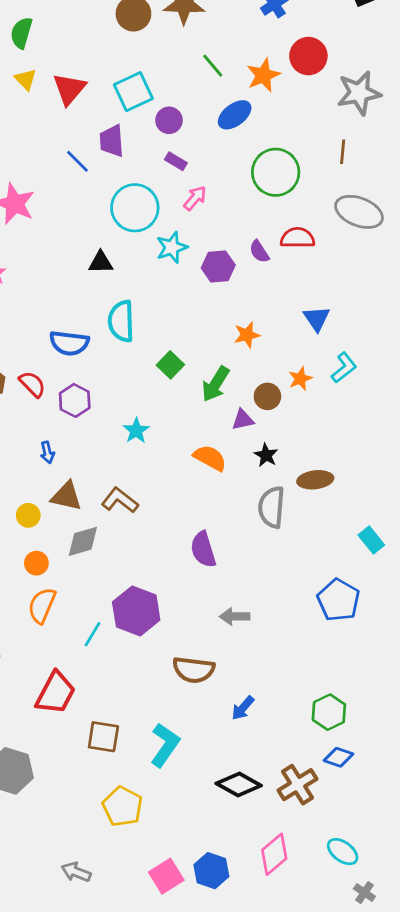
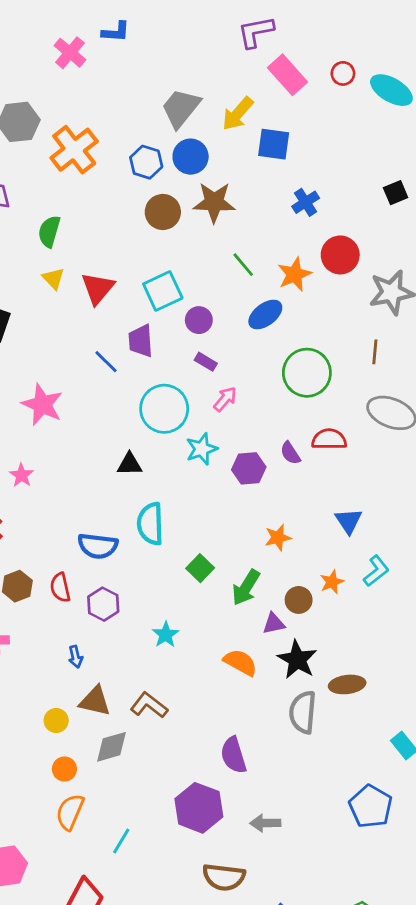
red semicircle: (32, 384) -> (60, 587), turned -148
black star: (266, 455) -> (297, 660), size x1.6
purple hexagon: (136, 611) -> (199, 808), moved

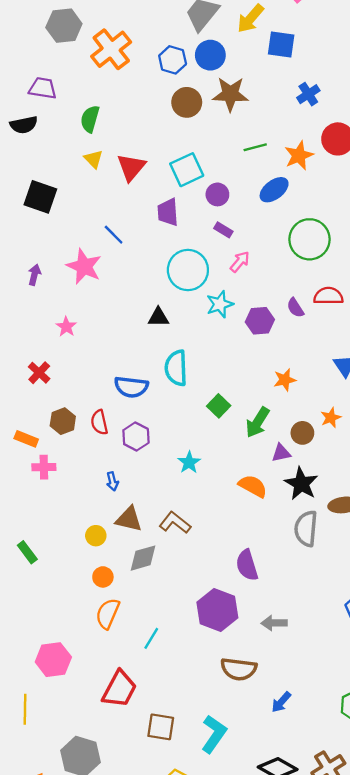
green line: (243, 265) -> (255, 147), turned -65
blue line: (106, 362) -> (114, 235), moved

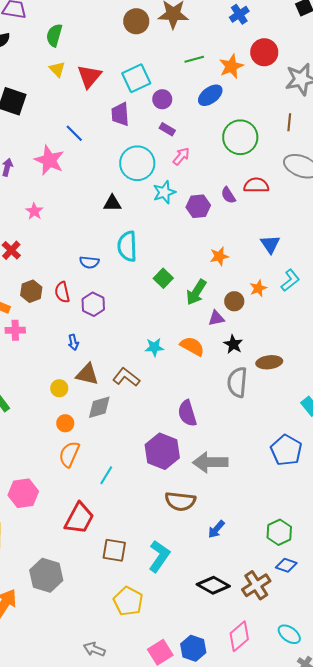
blue semicircle: (131, 387) -> (89, 262), size x0.7
cyan star: (189, 462) -> (154, 347), moved, turned 30
black star: (301, 484) -> (233, 344), size x0.7
gray arrow: (274, 623) -> (210, 462), size x1.6

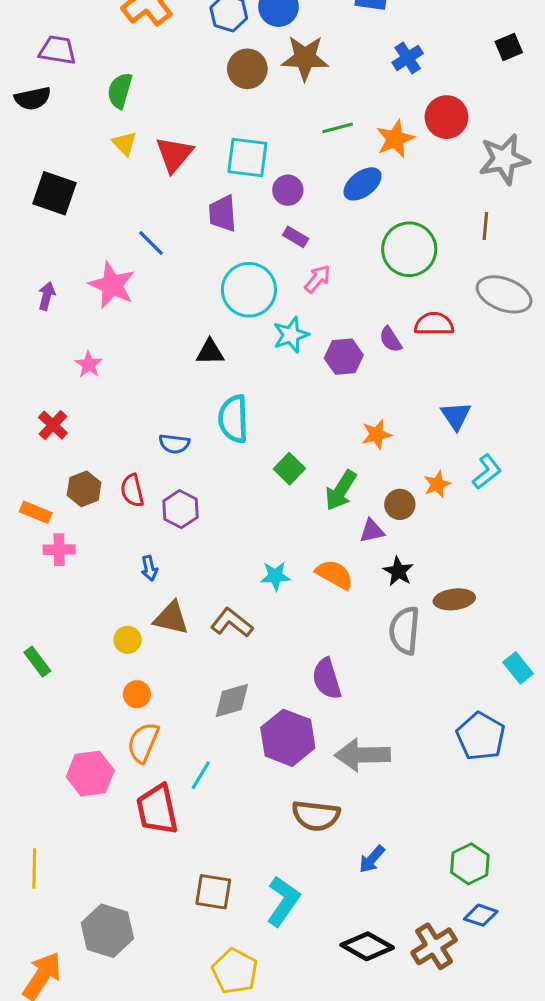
cyan square: (136, 78) -> (247, 158), turned 32
gray diamond: (99, 407) -> (232, 700), moved
pink hexagon: (23, 493) -> (90, 774), moved
red trapezoid: (79, 518) -> (157, 809), moved, turned 140

